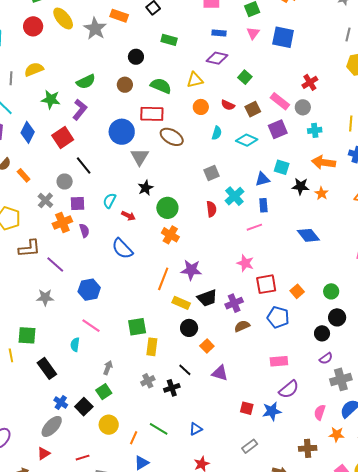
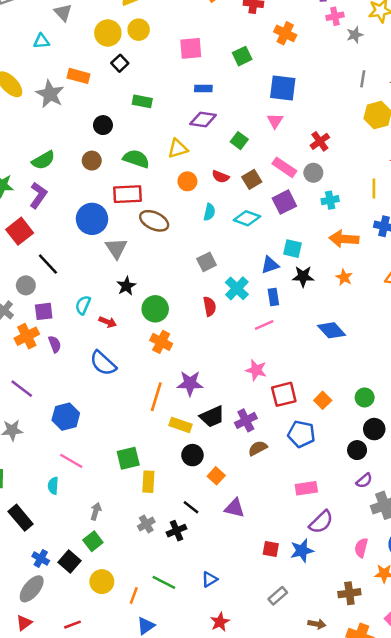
pink triangle: (253, 33) -> (275, 121), moved
black star: (301, 186) -> (303, 276), moved

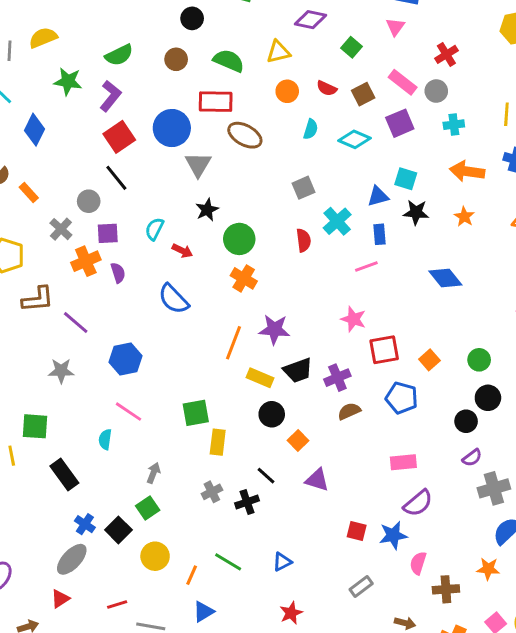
red square: (20, 231) -> (119, 137), moved
pink semicircle: (361, 548) -> (418, 563), moved

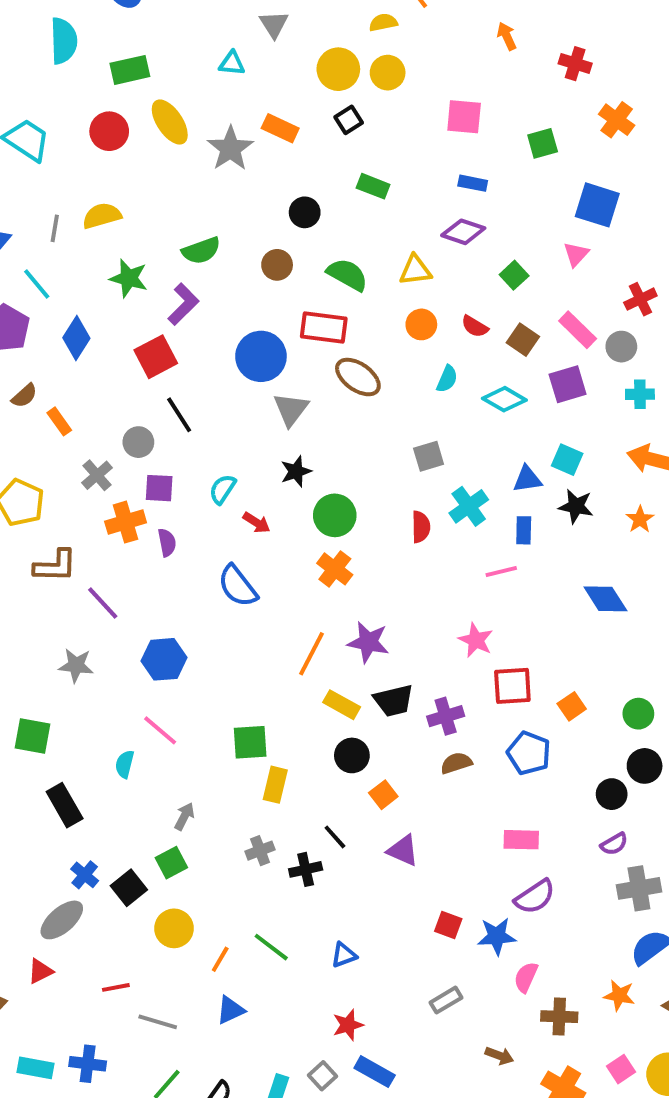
brown square: (363, 94) -> (523, 340), turned -35
red square: (119, 137) -> (156, 357), moved

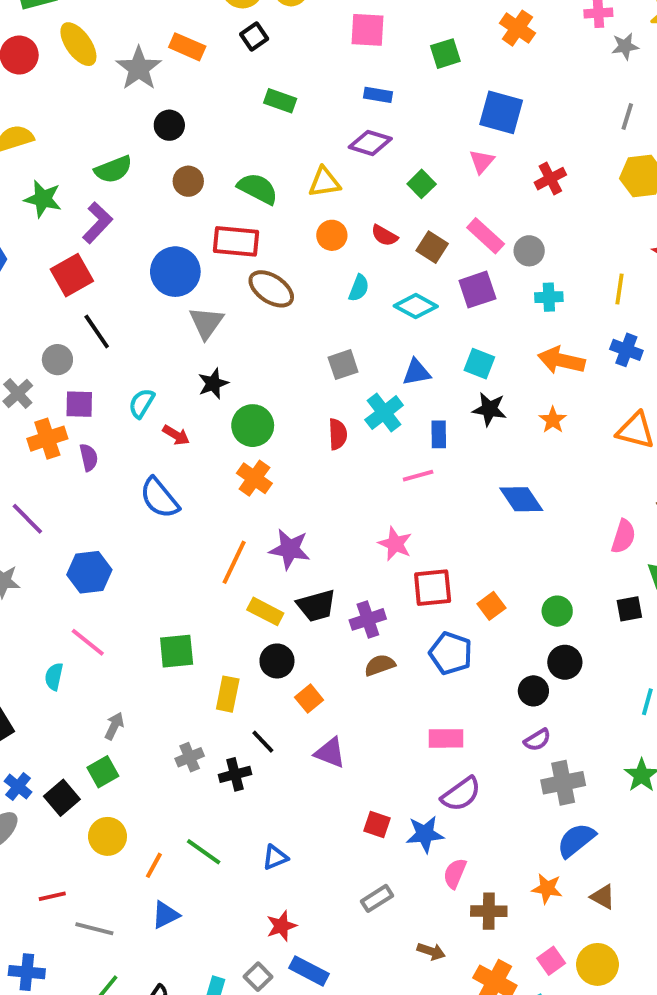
black circle: (305, 212) -> (169, 125), moved
red cross: (640, 299) -> (550, 179), moved
blue triangle: (527, 479) -> (416, 372), moved
yellow rectangle: (275, 785) -> (228, 694), moved

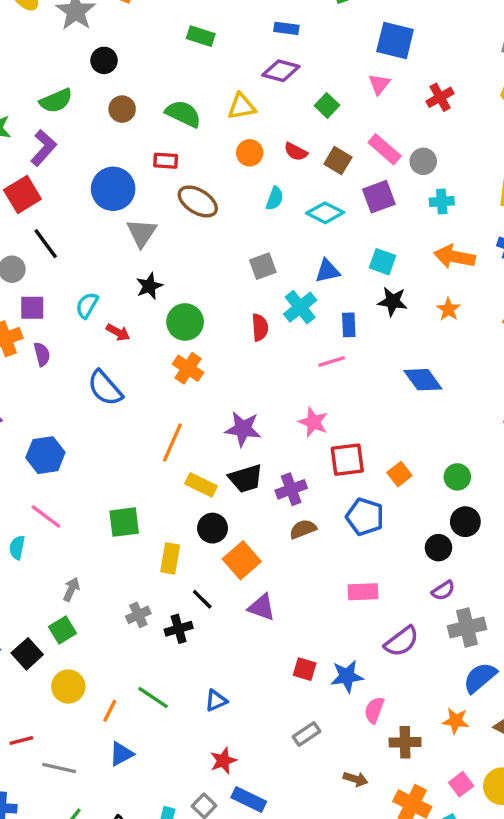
red rectangle: (236, 241) -> (166, 161), size x0.6
purple star: (290, 549) -> (243, 429), moved
orange square: (309, 699) -> (242, 560), size x1.5
purple semicircle: (461, 794) -> (401, 641), moved

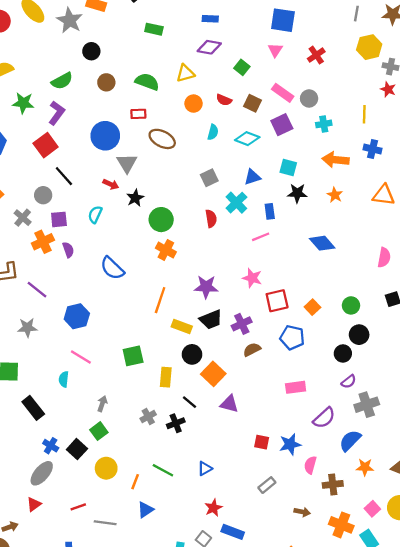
red arrow: (118, 332) -> (111, 184), moved
blue semicircle: (480, 678) -> (350, 441), moved

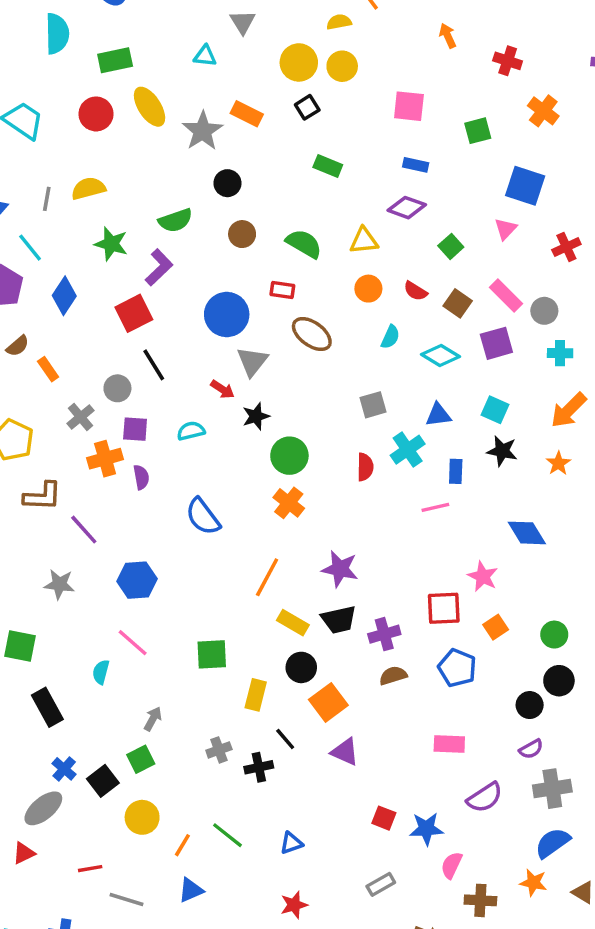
orange arrow: (336, 160) -> (569, 410), turned -60
cyan semicircle: (95, 214) -> (191, 431), turned 42
pink star: (252, 278) -> (483, 576), moved
blue semicircle: (350, 441) -> (552, 843), moved

